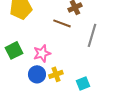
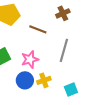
brown line: (62, 23) -> (38, 29), moved
gray line: (92, 35) -> (64, 50), moved

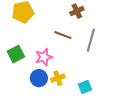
brown line: (38, 29) -> (63, 35), moved
gray line: (64, 50) -> (91, 40), moved

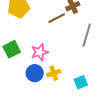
brown line: (63, 35) -> (57, 18), moved, turned -48

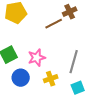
gray line: (87, 35) -> (74, 62), moved
blue circle: (35, 73) -> (21, 78), moved

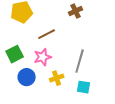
brown line: (54, 24) -> (47, 34), moved
cyan square: (78, 88) -> (84, 87), turned 32

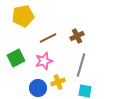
brown cross: (76, 11) -> (77, 36), moved
blue circle: (27, 77) -> (38, 88), moved

